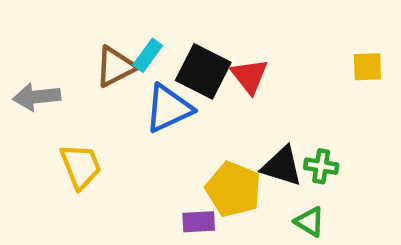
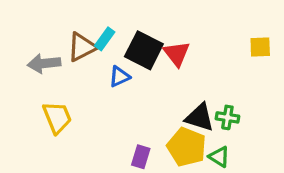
gray arrow: (37, 97) -> (44, 63), moved
blue triangle: (169, 108) -> (119, 77), size x0.6
yellow pentagon: (233, 189) -> (186, 147), moved
purple rectangle: (199, 222) -> (141, 157), turned -70

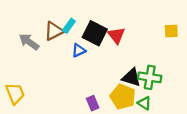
gray arrow: (44, 63) -> (29, 42), turned 42
yellow trapezoid: (57, 117) -> (15, 94), moved
green cross: (227, 117) -> (150, 77), size x1.5
purple rectangle: (141, 157) -> (93, 103), turned -40

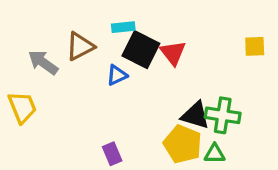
cyan rectangle: (69, 26) -> (123, 27), moved, turned 48
yellow trapezoid: (15, 94) -> (22, 107), moved
purple rectangle: (93, 103) -> (112, 154), moved
green triangle: (144, 103) -> (215, 154), turned -32

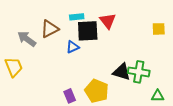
black square: (141, 50) -> (88, 31), turned -30
red triangle: (173, 53) -> (108, 21), moved
yellow pentagon: (183, 144) -> (97, 91), moved
green triangle: (215, 154) -> (158, 96), moved

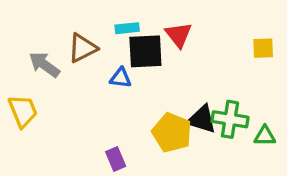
blue triangle: (73, 47) -> (121, 78), turned 32
yellow pentagon: (97, 91) -> (172, 133), moved
green triangle: (158, 96) -> (265, 136), moved

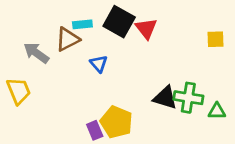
cyan rectangle: (127, 28) -> (82, 24), moved
black square: (145, 51) -> (119, 22), moved, turned 32
blue triangle: (121, 78) -> (99, 64), turned 42
yellow pentagon: (172, 133) -> (116, 122), moved

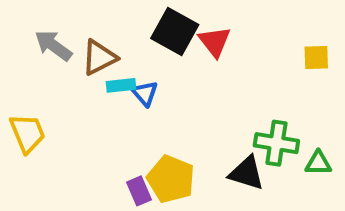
cyan rectangle: (82, 24) -> (121, 85), moved
gray arrow: (36, 53) -> (53, 46), moved
black triangle: (165, 98) -> (247, 173), moved

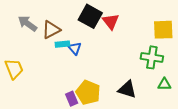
yellow square: (316, 57) -> (163, 30), size x1.5
green cross: (276, 143) -> (152, 57), moved

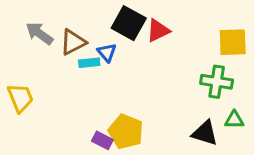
red triangle: (111, 21) -> (158, 30), turned 42
blue triangle: (75, 48) -> (107, 52), moved
black triangle: (127, 89) -> (205, 133), moved
purple rectangle: (72, 99) -> (102, 140), turned -40

